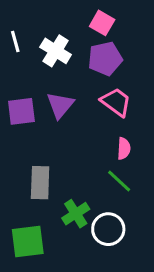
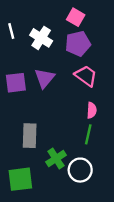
green line: (119, 181) -> (88, 134), turned 60

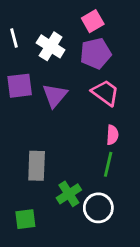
pink square: (76, 17) -> (93, 21), turned 30
purple square: (16, 83) -> (20, 86), moved
green square: (20, 179) -> (25, 219), size x0.7

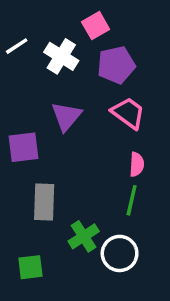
pink square: (93, 21) -> (96, 26), moved
white line: (14, 38) -> (17, 46), turned 72
purple square: (20, 86) -> (24, 147), moved

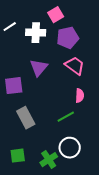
white cross: (61, 56) -> (36, 33), turned -30
green line: (132, 200) -> (66, 117), moved, turned 48
gray rectangle: (44, 202) -> (26, 118), turned -30
green cross: (84, 236) -> (49, 160), moved

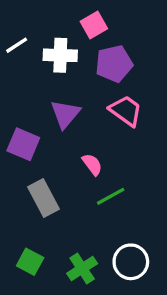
purple square: (14, 86) -> (23, 144), turned 30
pink semicircle: (80, 96) -> (92, 164), moved, turned -40
white circle: (70, 148) -> (131, 262), moved
green square: (18, 156) -> (30, 262), turned 35

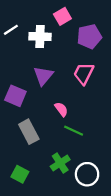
purple pentagon: (114, 64) -> (89, 37), moved
pink trapezoid: (126, 111) -> (84, 73), turned -100
green line: (111, 196) -> (74, 131), turned 54
green cross: (82, 269) -> (60, 163), moved

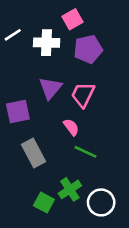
purple pentagon: (89, 37) -> (88, 49), moved
pink trapezoid: (84, 73) -> (83, 95), moved
purple square: (15, 96) -> (18, 112), turned -35
green square: (20, 174) -> (44, 202), moved

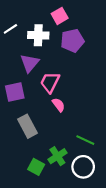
purple triangle: (50, 88) -> (30, 63), moved
pink trapezoid: (83, 95) -> (50, 82), moved
green line: (86, 152) -> (85, 140), moved

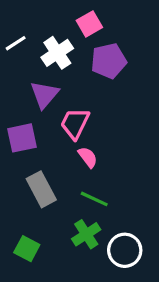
white cross: (38, 35) -> (57, 53), turned -36
green line: (85, 140) -> (94, 199), moved
green square: (36, 167) -> (27, 249), moved

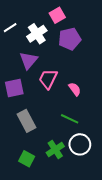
pink semicircle: (88, 157) -> (75, 89), moved
green line: (94, 199) -> (70, 119), moved
green square: (27, 249) -> (27, 159), moved
white circle: (125, 250) -> (80, 144), moved

